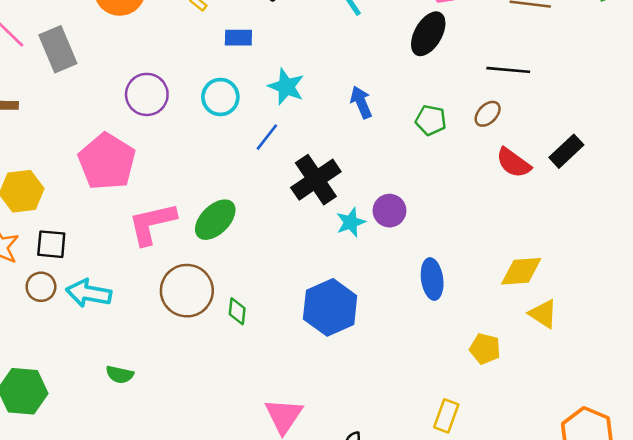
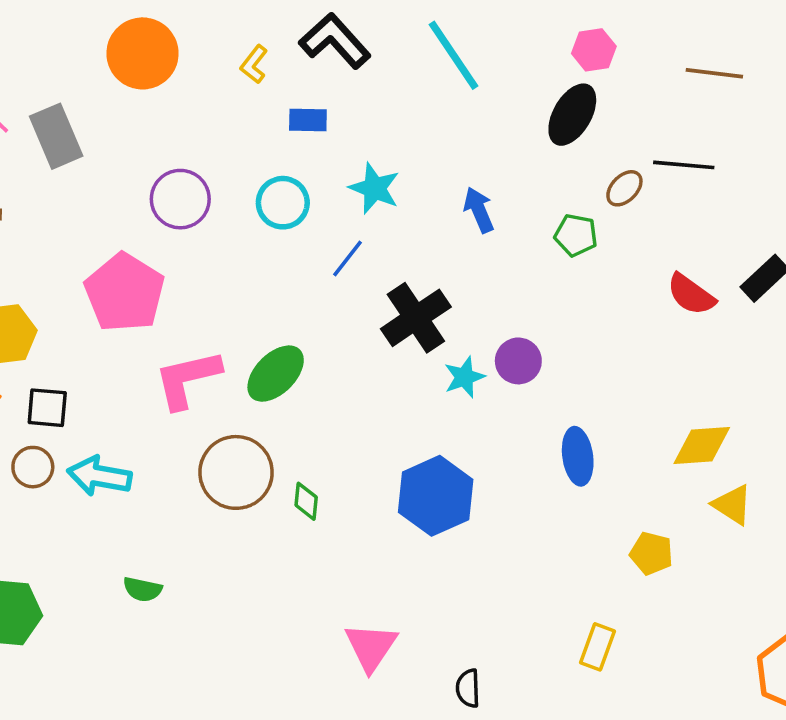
brown ellipse: (488, 114) -> (624, 188), moved

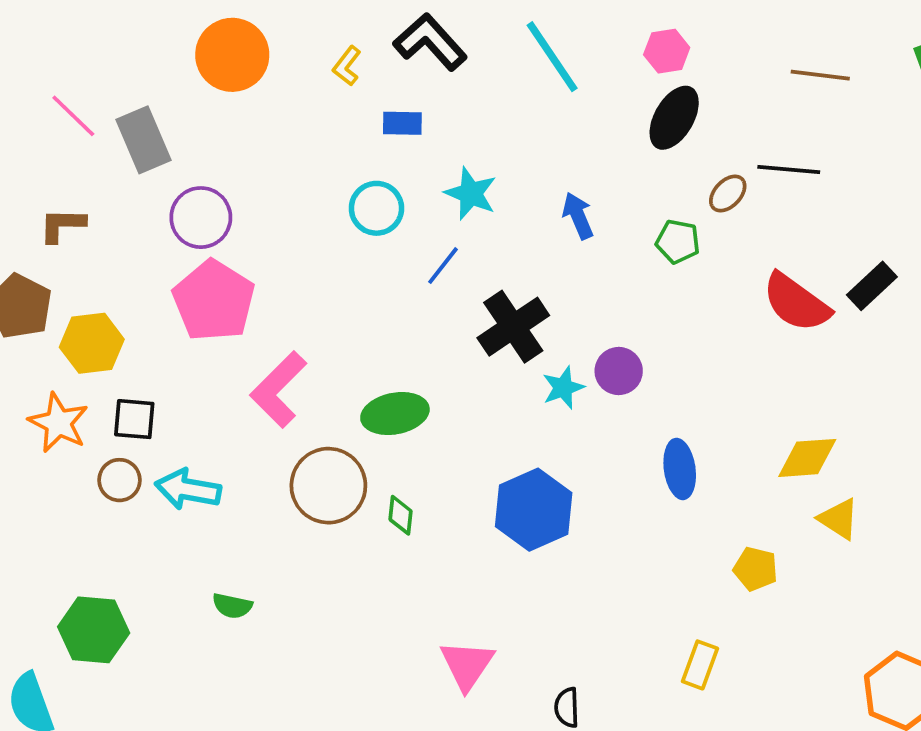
pink hexagon: (594, 50) -> (667, 51), moved
purple circle: (180, 199) -> (201, 218), moved
red semicircle: (691, 294) -> (796, 303), size x1.4
green ellipse: (276, 374) -> (395, 414), moved, turned 34
pink L-shape: (187, 379) -> (278, 389), turned -32

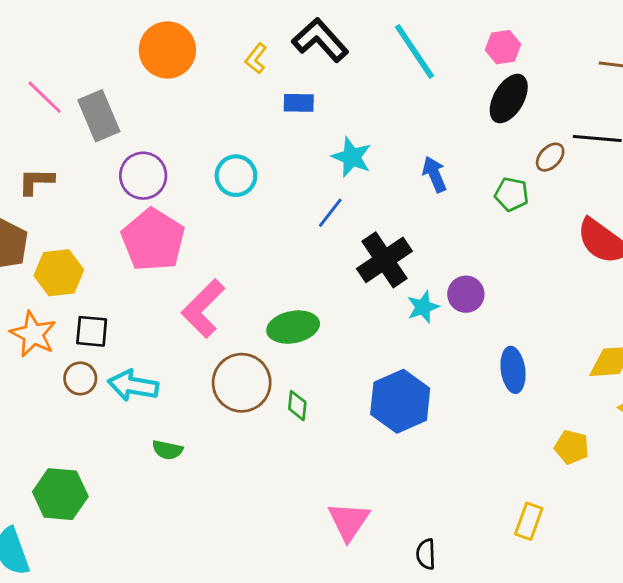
cyan circle: (376, 208) -> (236, 176), moved
green semicircle: (232, 606) -> (167, 450), moved

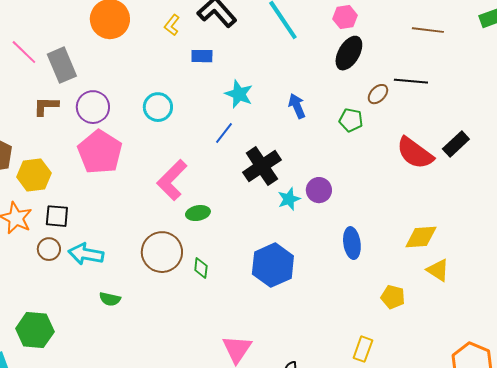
brown L-shape: (36, 181) -> (46, 106), moved
pink L-shape: (203, 308) -> (172, 180), moved
green ellipse: (293, 327) -> (198, 213), size x0.7

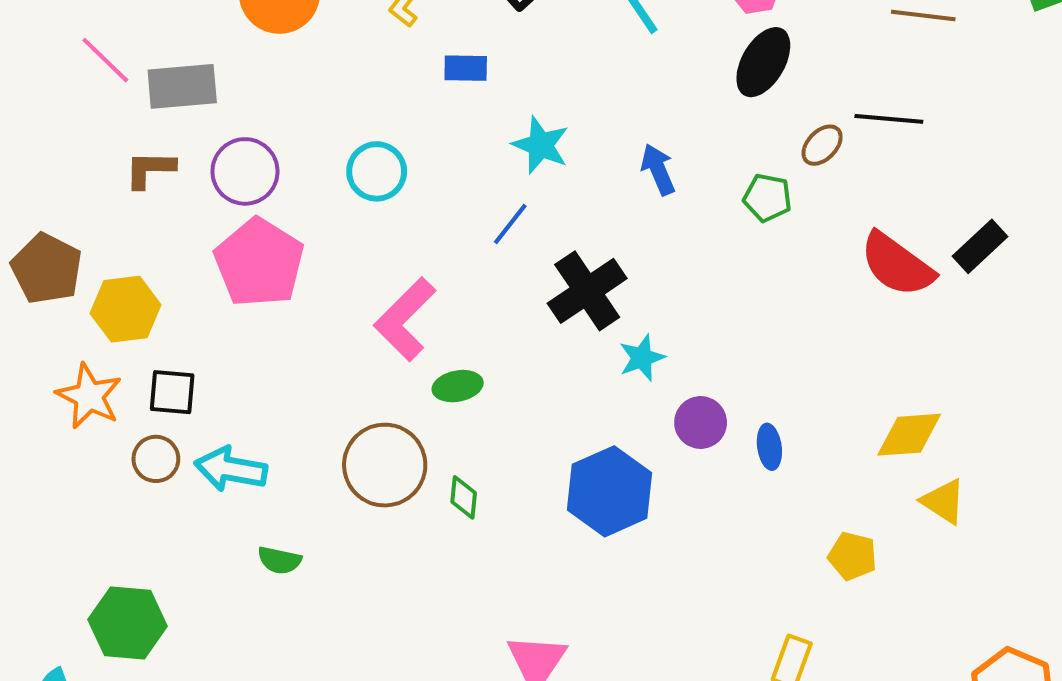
gray rectangle: (62, 65) -> (182, 86), turned -72
purple circle: (319, 190) -> (701, 423), moved
blue ellipse: (352, 243) -> (769, 447), size x0.7

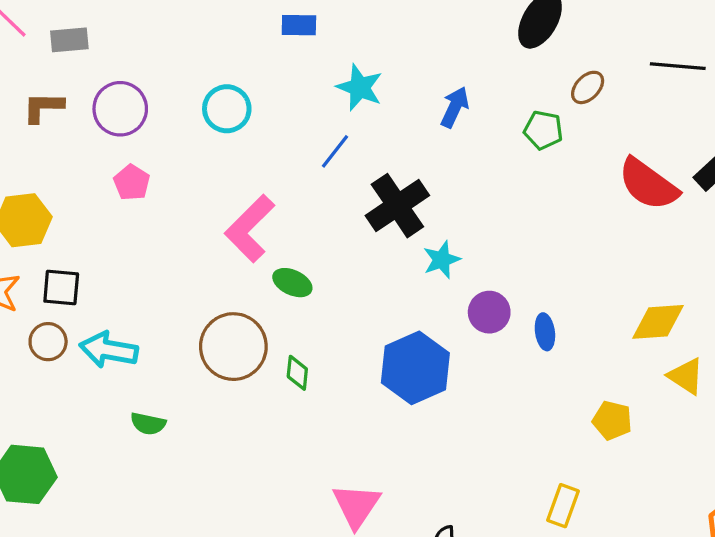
gray rectangle: (182, 86) -> (69, 40), size x0.7
black line: (889, 119) -> (678, 66), moved
blue arrow: (658, 169) -> (455, 107), turned 48
pink pentagon: (259, 263) -> (132, 183), size x0.5
green ellipse: (458, 386) -> (292, 283), turned 36

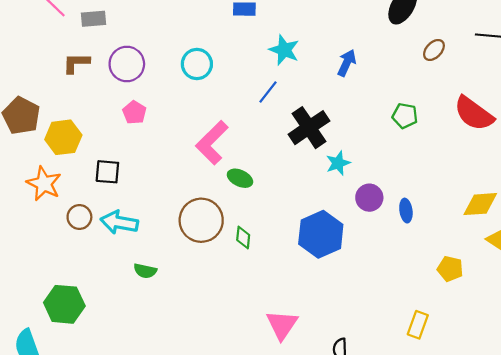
green pentagon: (543, 130) -> (405, 116), moved
black square: (61, 288) -> (107, 172), moved

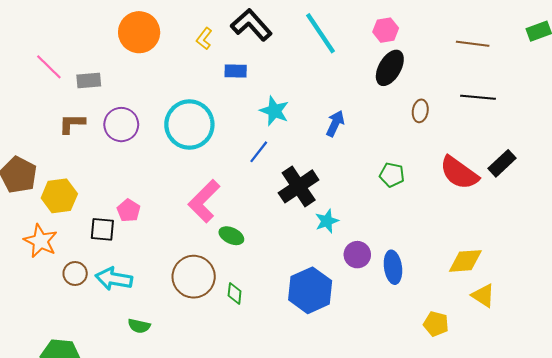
brown ellipse: (434, 50) -> (420, 111), turned -35
cyan circle: (197, 64) -> (189, 125), size x1.6
pink pentagon: (134, 112) -> (129, 211), moved
blue ellipse: (406, 211) -> (393, 267), size x1.4

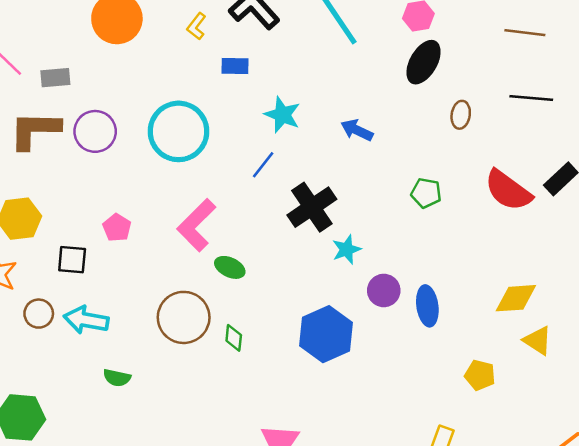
brown L-shape: (72, 123) -> (35, 130), size x1.6
blue arrow: (335, 123) -> (357, 130), turned -90
pink pentagon: (129, 211) -> (117, 228), moved

